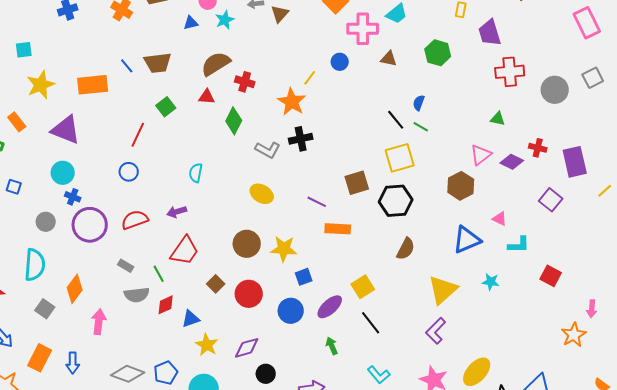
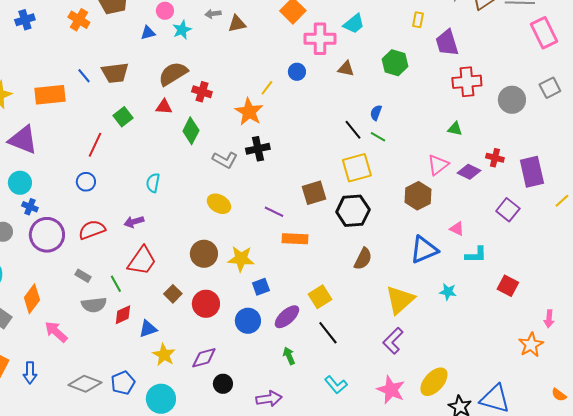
brown triangle: (280, 14) -> (237, 24), turned 36
pink arrow: (99, 322) -> (56, 332), turned -55

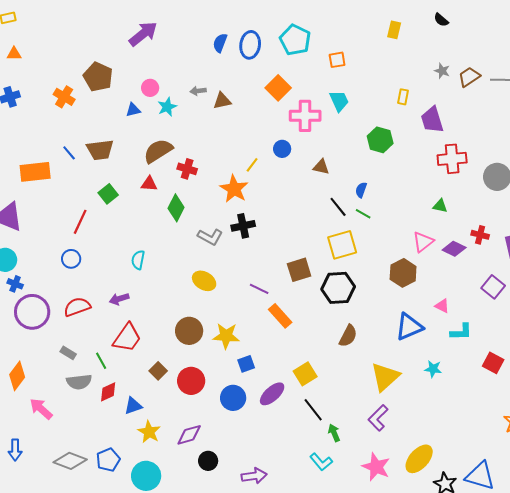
cyan trapezoid: (354, 24) -> (339, 101), turned -75
brown triangle: (346, 69) -> (321, 167), moved
orange rectangle: (295, 239) -> (280, 316), turned 45
green arrow: (289, 356) -> (334, 433), moved

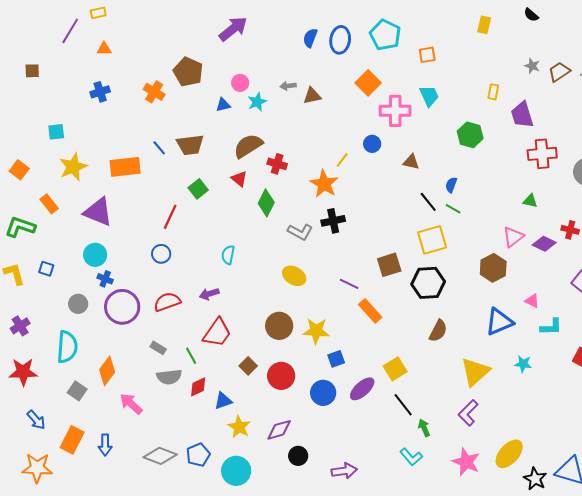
red triangle: (149, 184) -> (239, 179), turned 36

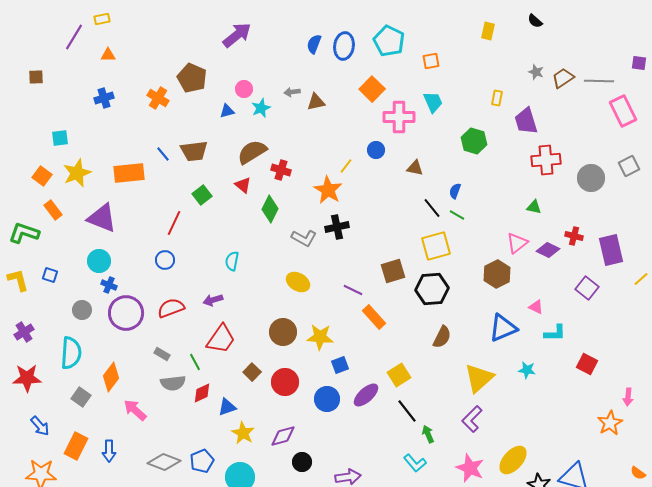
orange square: (19, 170) -> (42, 176), moved

